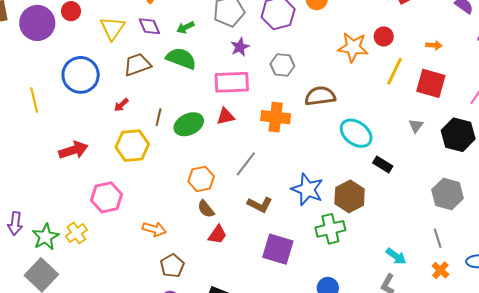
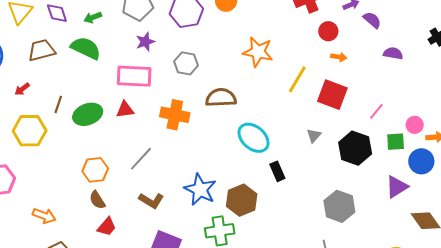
red circle: (384, 36) -> (328, 31), moved
black rectangle: (383, 165) -> (277, 171), turned 30

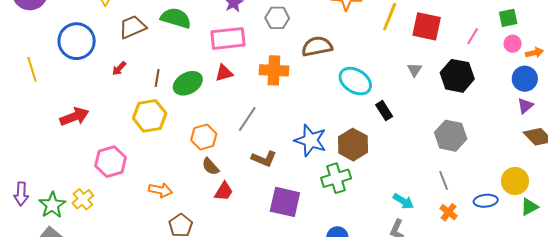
yellow hexagon: (30, 131) -> (150, 116), moved
green square: (396, 142) -> (508, 18), moved
purple triangle: (397, 187) -> (525, 106), moved, size x0.7

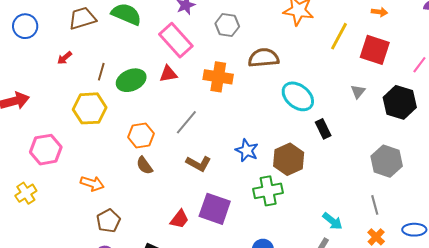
pink rectangle: (228, 38) -> (176, 40), turned 48
blue circle: (77, 41) -> (25, 26), size x0.7
blue star: (310, 140) -> (247, 150), size x0.7
red trapezoid: (224, 191) -> (179, 219), moved
yellow cross: (83, 199) -> (26, 193), moved

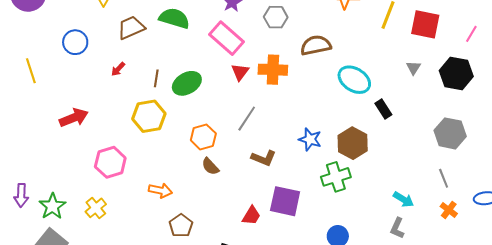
red triangle: (168, 74) -> (240, 72), moved, turned -36

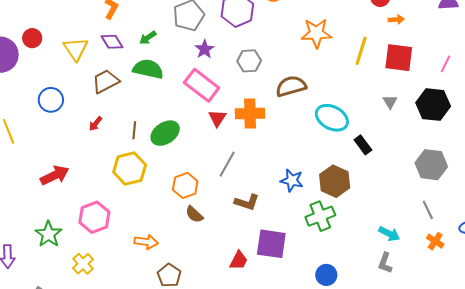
green star: (52, 206) -> (48, 234), moved

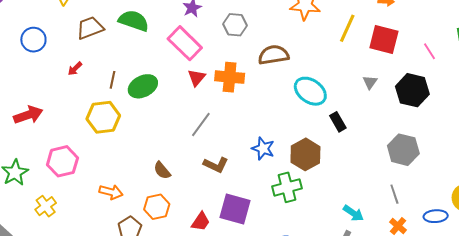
pink line: (445, 64) -> (430, 51), turned -66
orange hexagon: (185, 185) -> (157, 207), moved

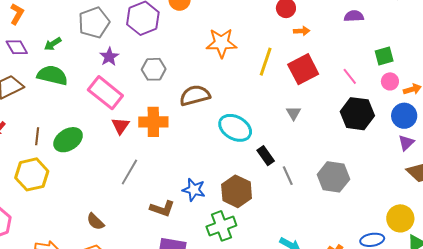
red square: (384, 39) -> (303, 69), turned -36
black hexagon: (412, 90) -> (357, 114), moved
brown L-shape: (216, 165) -> (162, 209), moved
gray line: (394, 194) -> (288, 176), moved

